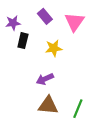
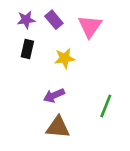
purple star: (13, 23) -> (26, 20), moved
green line: (78, 109) -> (106, 106), moved

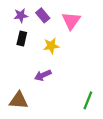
green line: (106, 106) -> (88, 100), moved
brown triangle: (58, 127) -> (19, 100), moved

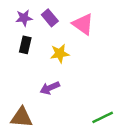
pink triangle: (71, 21) -> (83, 24), turned -30
green line: (88, 100) -> (103, 117), turned 42

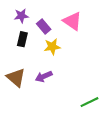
purple rectangle: (50, 18) -> (44, 26), moved
brown triangle: (22, 117) -> (16, 78), moved, turned 36

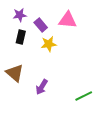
pink triangle: (72, 21) -> (68, 20), turned -30
purple arrow: (44, 76) -> (42, 87), moved, turned -35

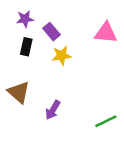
pink triangle: (68, 20) -> (106, 33), moved

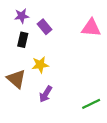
yellow star: (62, 56) -> (40, 65), moved

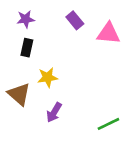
purple rectangle: (44, 27) -> (75, 20), moved

